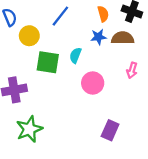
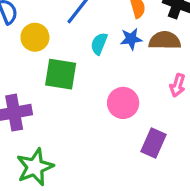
cyan semicircle: (75, 55) -> (99, 44), moved
purple rectangle: (110, 130) -> (154, 143), moved

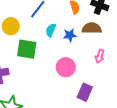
blue star: (131, 39) -> (70, 35), moved

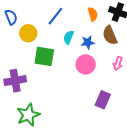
brown semicircle: (92, 28) -> (110, 35), turned -114
pink circle: (66, 67) -> (86, 64), moved

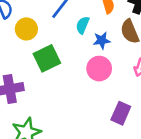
cyan semicircle: (69, 37) -> (83, 25), moved
green square: (44, 56) -> (47, 58), turned -35

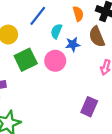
pink circle: (99, 69) -> (55, 61), moved

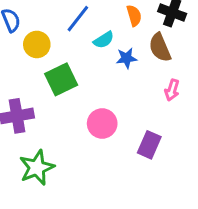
cyan semicircle: (56, 31) -> (104, 40), turned -144
pink circle: (55, 61) -> (102, 124), moved

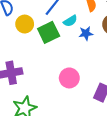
green square: (61, 79) -> (49, 32), moved

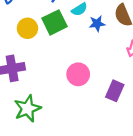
yellow circle: (25, 24) -> (27, 28), moved

